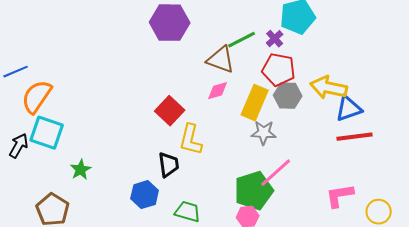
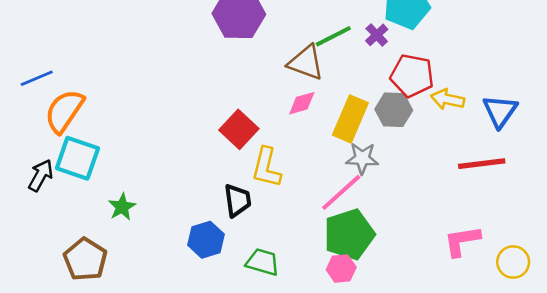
red pentagon: (279, 70) -> (412, 76), moved
yellow arrow: (329, 88) -> (448, 99), size x0.7
blue triangle: (349, 109) -> (500, 111), moved, turned -36
pink line: (276, 173) -> (341, 192), moved

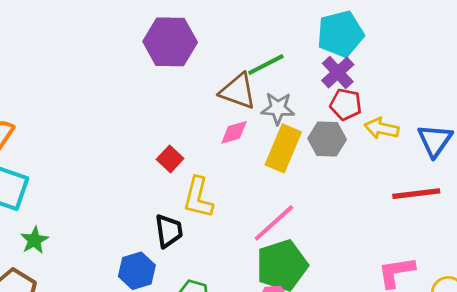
purple cross: (377, 35) -> (338, 73), moved, size x1.4
red pentagon: (412, 76) -> (346, 104), size x0.7
red square: (239, 129) -> (170, 159), size x0.7
gray star: (362, 158) -> (278, 108), moved
green star: (122, 207) -> (34, 240), moved

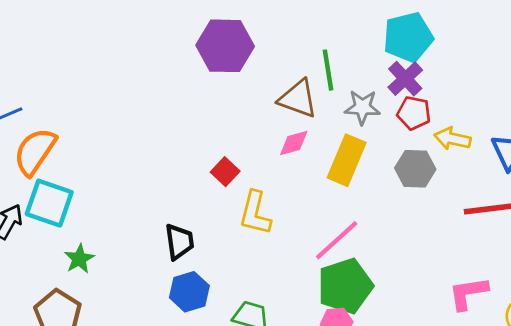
green line: (266, 65) -> (328, 70), turned -72
gray star: (278, 108) -> (362, 107), moved
gray hexagon: (327, 139) -> (415, 169), moved
black trapezoid: (169, 231) -> (179, 242), moved

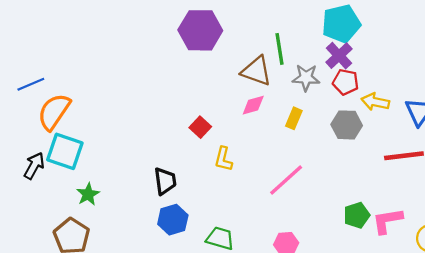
yellow rectangle: (347, 160) -> (294, 118), size x0.6
yellow L-shape: (255, 213) -> (223, 159), size x0.7
green pentagon: (345, 286) -> (357, 215), moved, size x0.6

